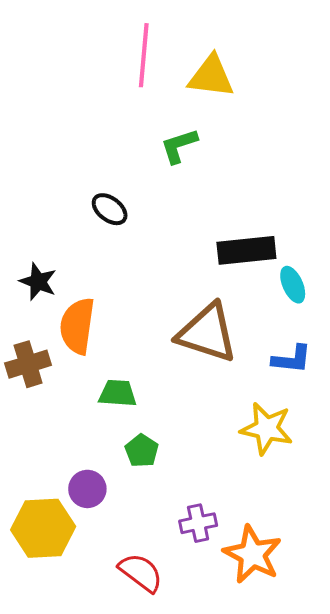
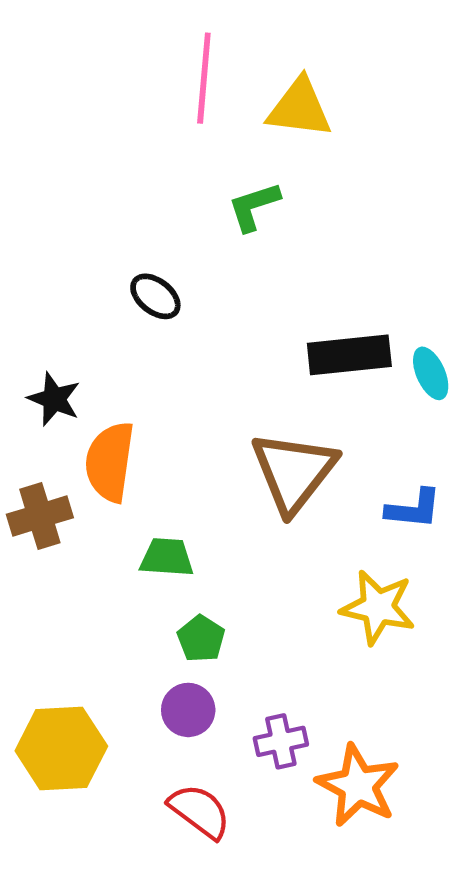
cyan ellipse: (293, 285) -> (431, 373), moved
brown triangle: (207, 333) -> (294, 472), turned 50
purple circle: (87, 489) -> (188, 710), moved

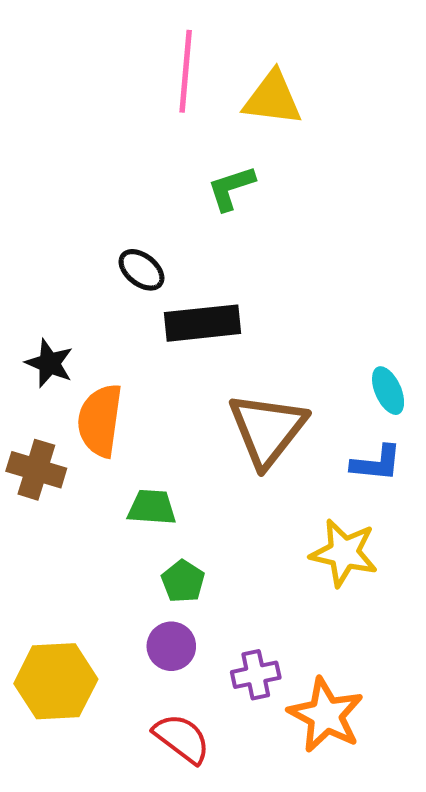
black rectangle: (349, 355) -> (202, 323), moved
cyan ellipse: (431, 373) -> (388, 391), moved
brown cross: (40, 516) -> (36, 470), turned 34

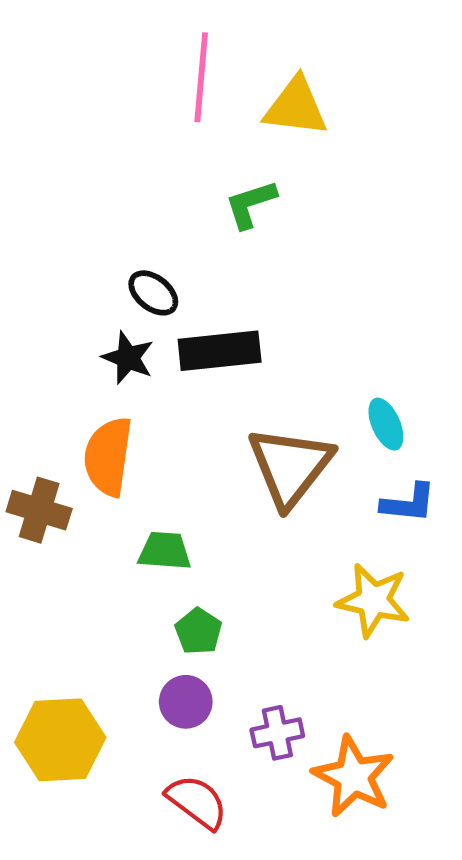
black star: (49, 363) -> (128, 358), moved
cyan ellipse: (388, 391) -> (386, 424), moved

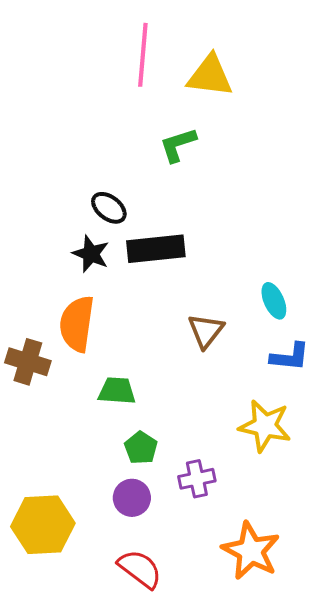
brown triangle: (290, 466) -> (206, 331), size x0.6
purple cross: (277, 733) -> (197, 479), moved

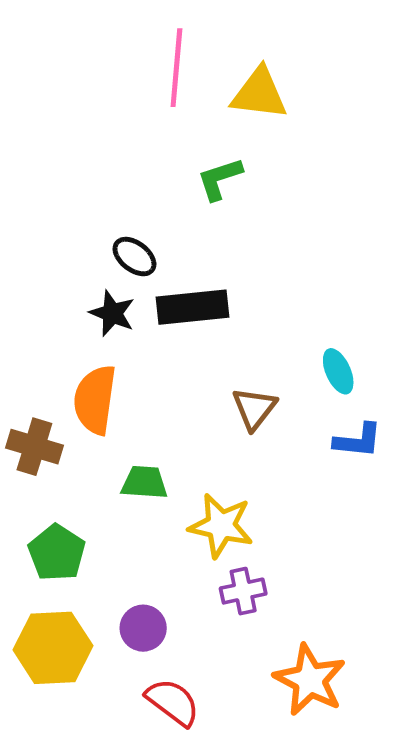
yellow star: (265, 426) -> (221, 526), moved
green pentagon: (141, 448) -> (57, 553), moved, size x1.4
purple circle: (132, 498) -> (143, 628), moved

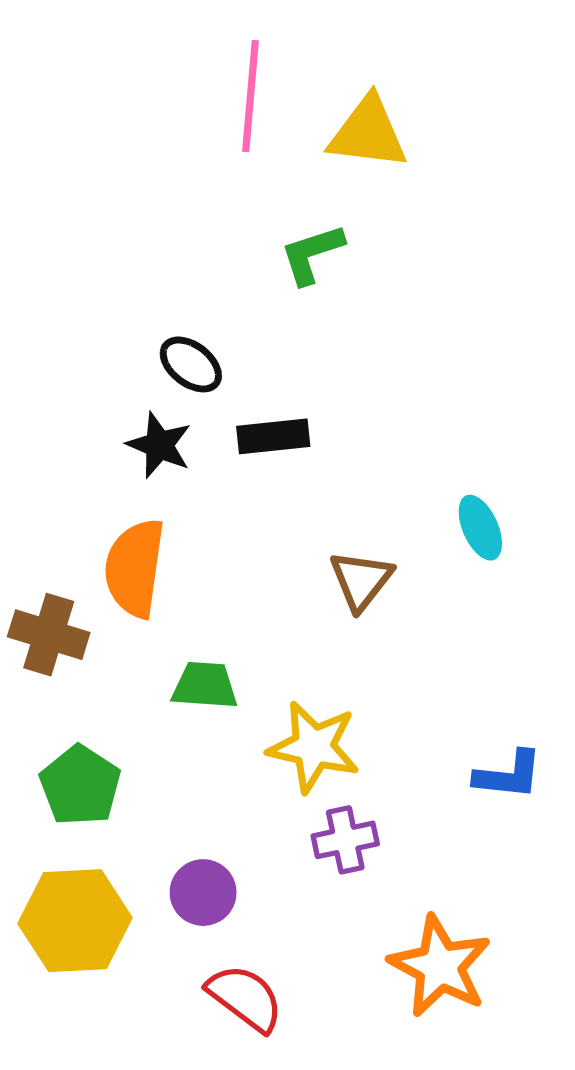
black rectangle: (192, 307) -> (273, 436), size x0.7
blue L-shape: (358, 440) -> (508, 775), moved

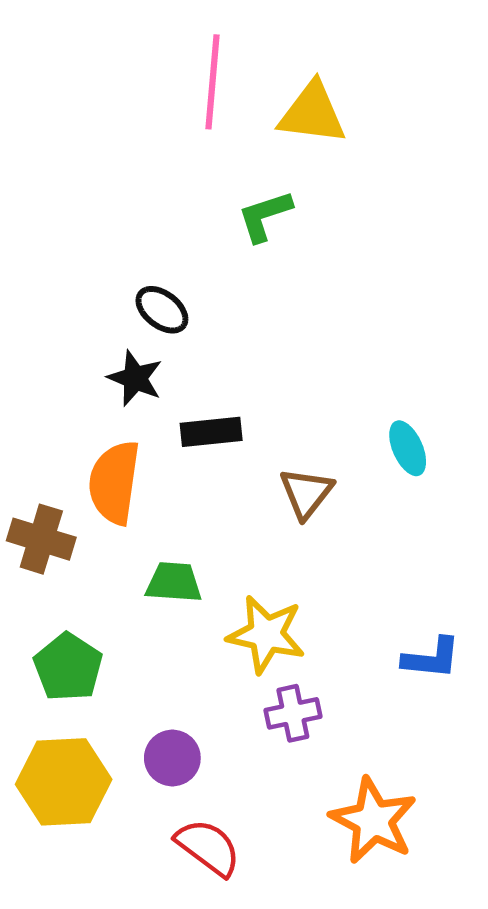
black rectangle: (273, 436) -> (211, 432), moved

